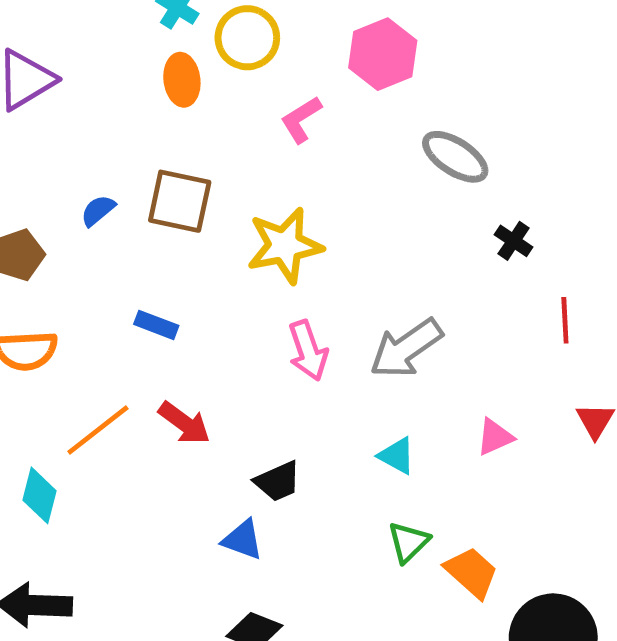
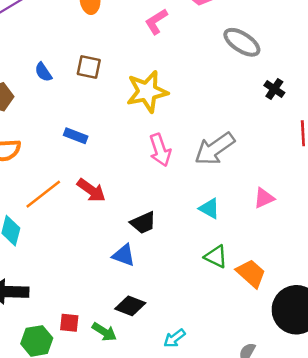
brown square: (180, 201) -> (89, 67), size x0.7
blue semicircle: (98, 211) -> (43, 72), turned -84
green triangle: (408, 542) -> (216, 257), turned -50

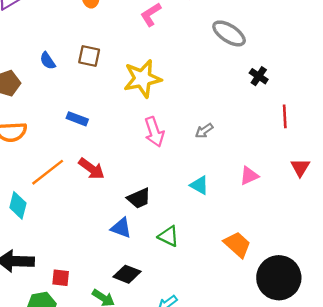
gray arrow: (215, 149) -> (204, 131), size x0.5
green triangle: (216, 257) -> (169, 236), moved
red square: (69, 323) -> (61, 278), moved

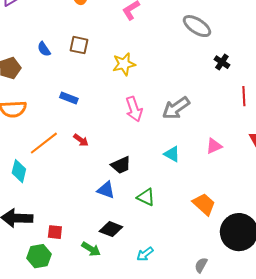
yellow star: (142, 79) -> (124, 64), size x0.7
gray arrow: (204, 131) -> (176, 108), size x1.8
red arrow: (91, 169) -> (81, 140), size x0.7

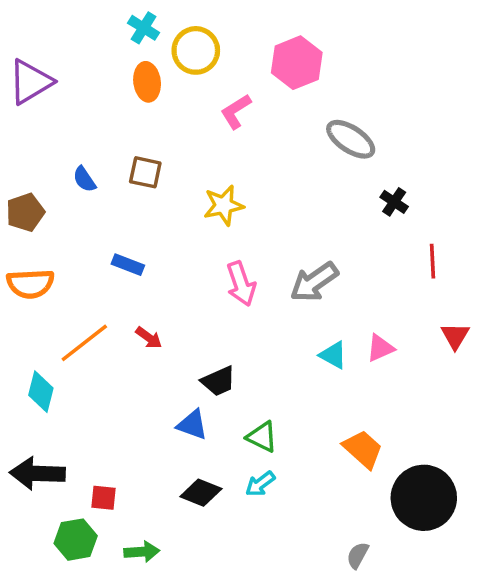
cyan triangle: (172, 154) -> (333, 355), moved
green arrow: (91, 249) -> (142, 552), moved, turned -36
cyan arrow: (145, 254) -> (260, 484), moved

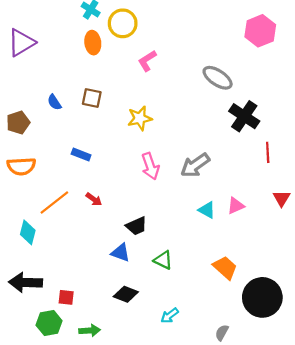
pink hexagon: (297, 63) -> (260, 31), moved
black cross: (394, 202) -> (244, 116), size x1.8
cyan arrow: (260, 484) -> (170, 316), moved

